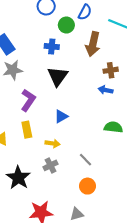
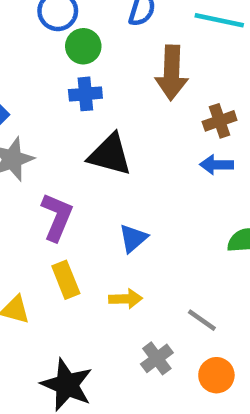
green circle: (66, 25) -> (83, 46), moved
black triangle: (58, 76) -> (110, 155), turned -40
gray cross: (50, 165) -> (157, 358), moved

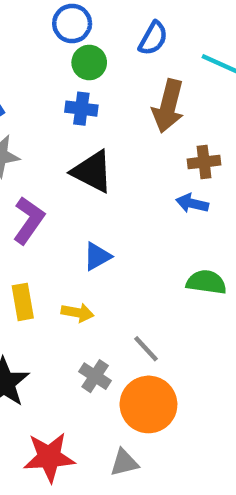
yellow rectangle: (66, 280) -> (23, 302), moved
gray cross: (157, 358) -> (95, 376), turned -32
orange circle: (216, 375) -> (148, 404), size x1.6

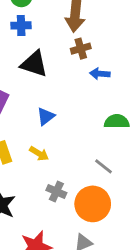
brown cross: (204, 162) -> (81, 49), moved
yellow arrow: (78, 313) -> (39, 154), turned 30
gray line: (146, 349) -> (104, 166), moved

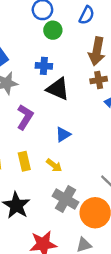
blue cross: (21, 25) -> (44, 66), moved
gray cross: (56, 192) -> (65, 199), size x1.5

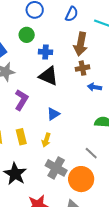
green circle: (53, 30) -> (27, 35), moved
blue cross: (44, 66) -> (46, 52), moved
yellow arrow: (54, 165) -> (46, 140), turned 72

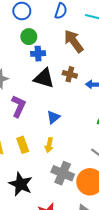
green circle: (27, 35) -> (29, 37), moved
brown arrow: (81, 44) -> (74, 41), turned 140
brown cross: (82, 68) -> (70, 74), moved, turned 32

